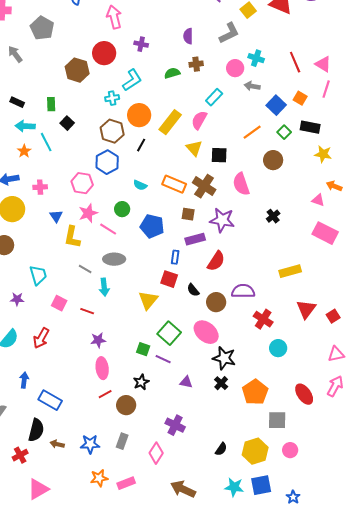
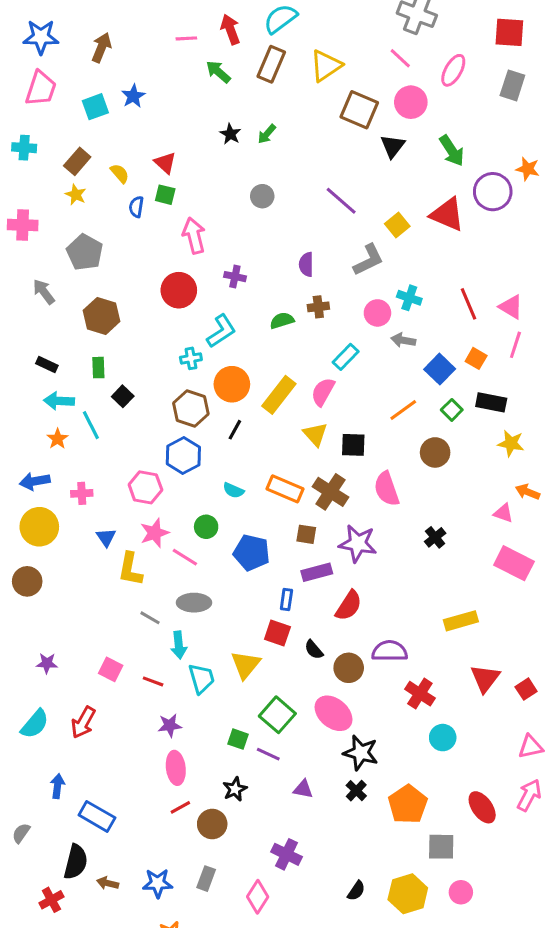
brown hexagon: (77, 70) -> (101, 316), moved
cyan trapezoid: (38, 275) -> (202, 678), moved

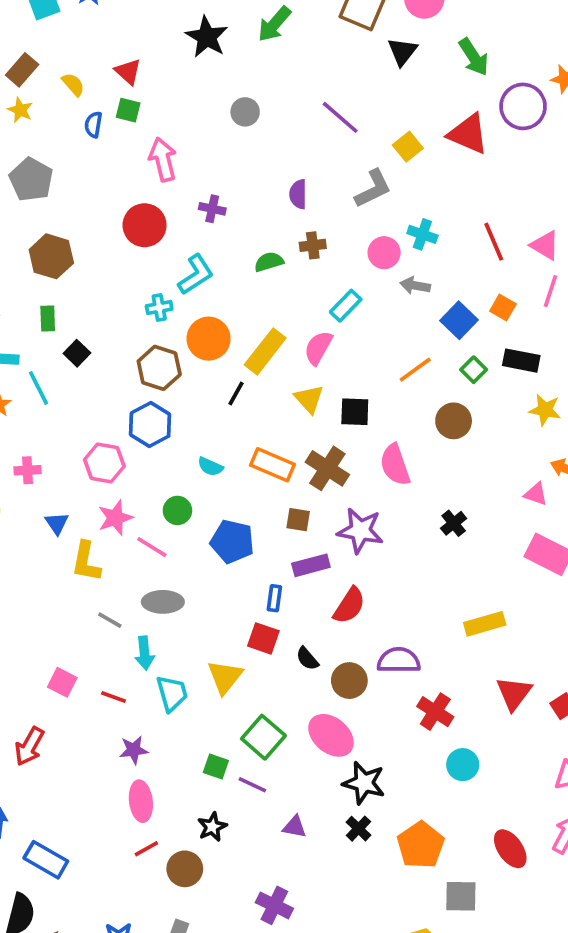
black star: (230, 134) -> (207, 37), size x1.6
green arrow: (267, 134) -> (274, 24), moved, size x1.5
black line: (235, 430) -> (236, 393), moved

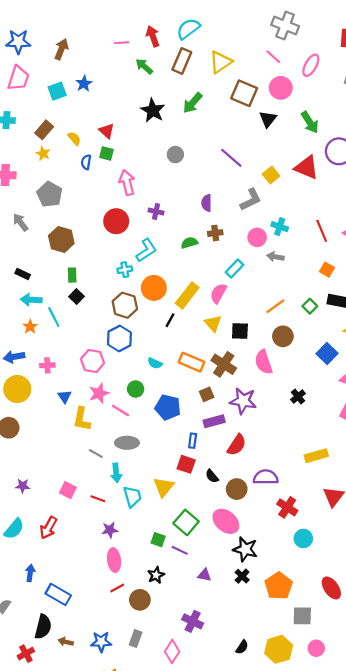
green rectangle: (48, 318) -> (72, 275), moved
blue square: (459, 320) -> (327, 354), moved
brown circle: (454, 421) -> (283, 336), moved
brown square: (298, 520) -> (207, 394), turned -32

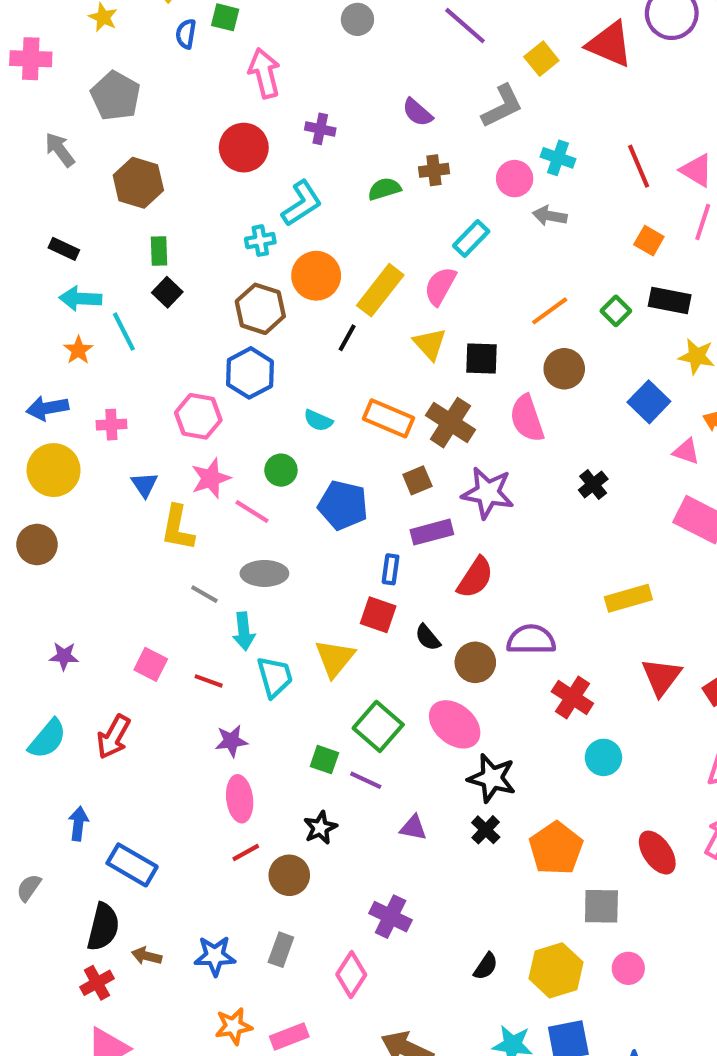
purple semicircle: (207, 203) -> (417, 112), turned -49
red cross: (26, 654) -> (97, 983), moved

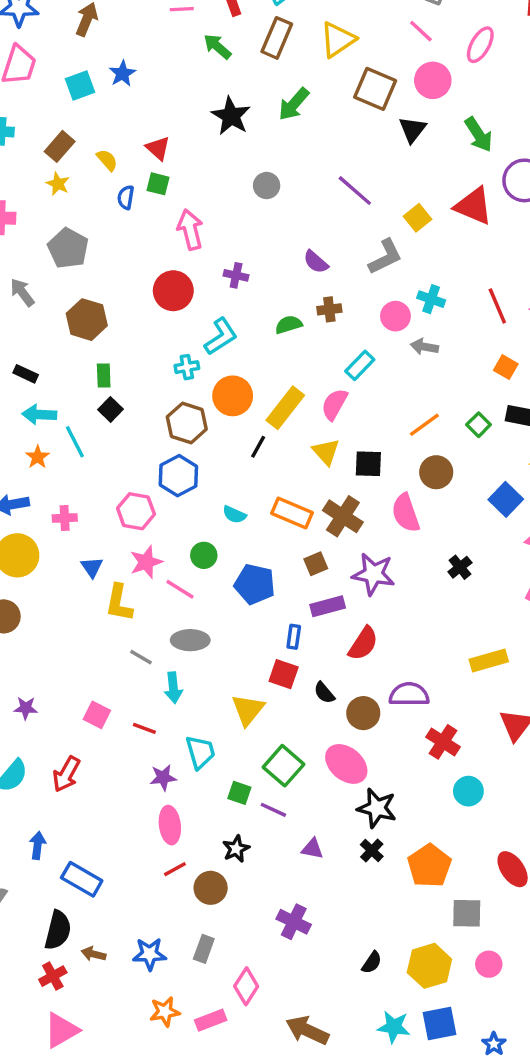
cyan trapezoid: (275, 677) -> (200, 752), moved
pink diamond: (351, 975) -> (246, 986), moved

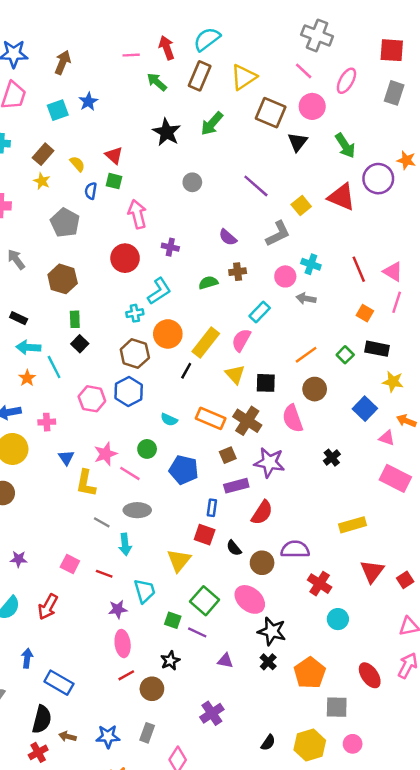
gray pentagon: (68, 248) -> (65, 223), moved
pink hexagon: (136, 511) -> (92, 399), moved
purple cross: (294, 922) -> (212, 713), turned 30

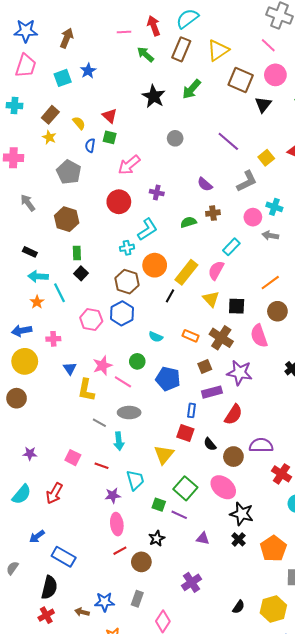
pink arrow: (137, 214) -> (129, 165), turned -115
orange rectangle: (211, 418) -> (190, 336), size x0.7
blue arrow: (27, 658) -> (37, 536), turned -133
brown arrow: (68, 736) -> (82, 612), moved

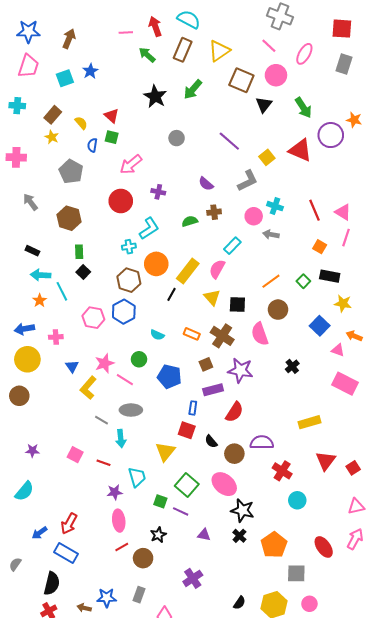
cyan semicircle: (187, 19) -> (189, 19), turned 65
yellow L-shape: (86, 390) -> (88, 388), turned 30
red arrow: (54, 493) -> (69, 524), moved

